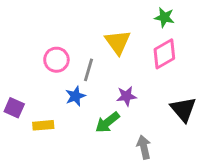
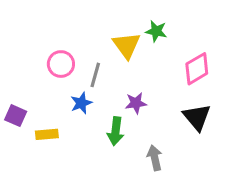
green star: (164, 17) -> (156, 31), moved
pink diamond: (164, 54) -> (197, 69), moved
green arrow: (107, 122) -> (116, 131), turned -45

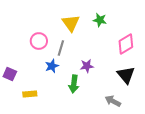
yellow triangle: (127, 45) -> (71, 23), moved
yellow rectangle: (47, 134) -> (30, 94), moved
gray arrow: (155, 158) -> (113, 101), moved, turned -49

